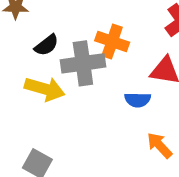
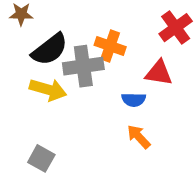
black semicircle: (47, 45) -> (50, 49), size x1.6
orange arrow: (159, 145) -> (139, 137), moved

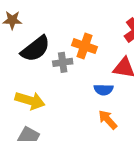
gray cross: (83, 66) -> (63, 62), size x0.6
yellow arrow: (48, 90) -> (30, 101), moved

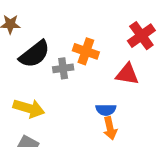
blue semicircle: (104, 90) -> (106, 110), moved
orange arrow: (108, 120) -> (110, 128), turned -150

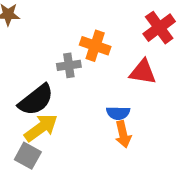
black semicircle: (35, 54) -> (36, 100), moved
yellow arrow: (29, 108) -> (41, 128), moved, turned -52

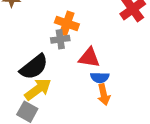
orange cross: (95, 46) -> (67, 23), moved
red triangle: (143, 72) -> (89, 58), moved

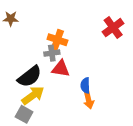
red triangle: (89, 58) -> (61, 69), moved
blue semicircle: (100, 77) -> (85, 85), turned 88

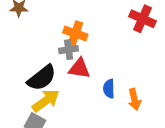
red cross: (113, 28) -> (142, 19), turned -30
orange arrow: (89, 100) -> (134, 99), moved

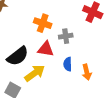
gray cross: (69, 50) -> (66, 36), moved
yellow arrow: (46, 101) -> (35, 73), moved

